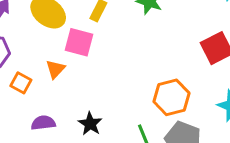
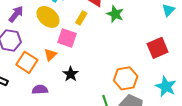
orange square: (21, 83) -> (27, 62), size x1.5
black star: (90, 124) -> (71, 74), moved

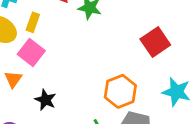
yellow rectangle: (81, 18) -> (33, 22), moved
pink square: (67, 38) -> (31, 52), turned 30

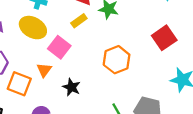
yellow rectangle: (33, 22) -> (79, 21), moved, turned 35
orange hexagon: (120, 91) -> (117, 60), moved

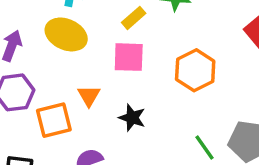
pink square: (59, 47) -> (129, 57), moved, turned -30
orange square: (19, 84) -> (54, 120), turned -30

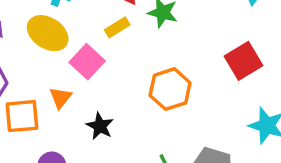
pink square: (129, 57) -> (87, 62), moved, turned 32

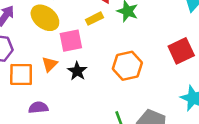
pink square: (87, 62) -> (71, 41), turned 30
black star: (100, 126) -> (77, 71), moved

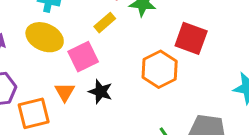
red square: (181, 51) -> (191, 38), moved, turned -30

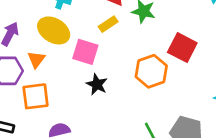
pink square: (83, 57) -> (85, 52), turned 36
orange triangle: (65, 92) -> (36, 59), moved

